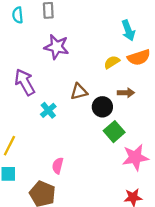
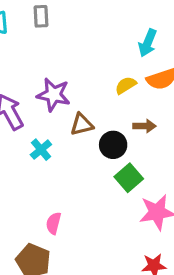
cyan arrow: (128, 30) -> (148, 43), turned 42
purple star: (57, 47) -> (54, 95), moved

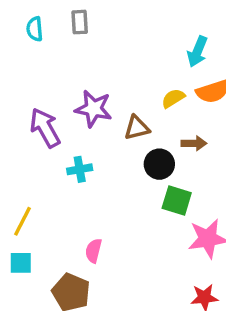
brown triangle: (82, 124) -> (137, 128), moved
cyan cross: (41, 150) -> (80, 169), turned 30
green square: (129, 178) -> (177, 200), turned -32

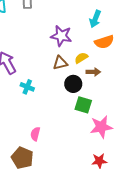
yellow semicircle: (173, 98) -> (81, 58), moved
purple star: (94, 109) -> (61, 36), moved
cyan cross: (80, 169) -> (27, 87), turned 32

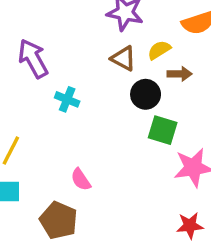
brown triangle: (60, 63) -> (123, 59), turned 42
pink semicircle: (35, 134) -> (81, 180), turned -48

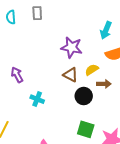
purple arrow: (33, 59) -> (17, 75), size x0.7
green square: (163, 130) -> (86, 129), moved

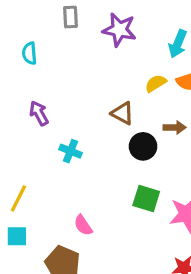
cyan semicircle: (11, 17) -> (29, 53), moved
purple star: (72, 48) -> (119, 30), moved
yellow semicircle: (92, 70) -> (156, 83), moved

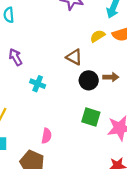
brown arrow: (175, 127) -> (111, 77), moved
pink semicircle: (83, 225) -> (47, 136), turned -136

